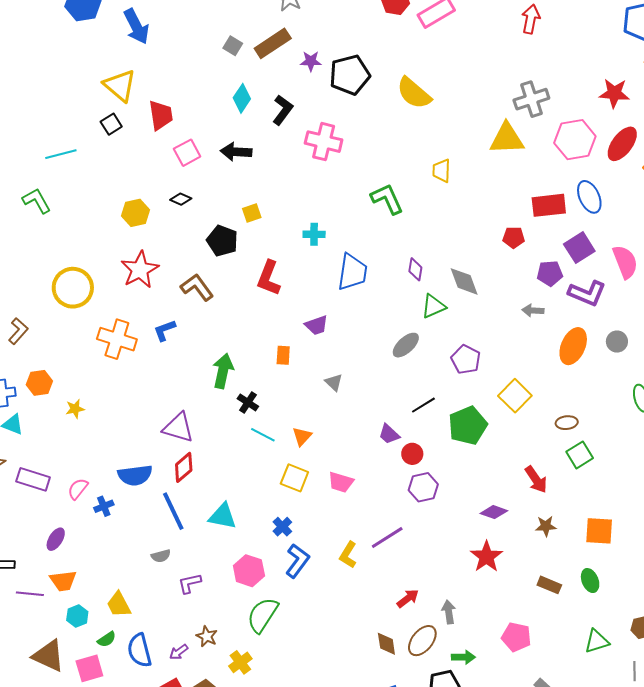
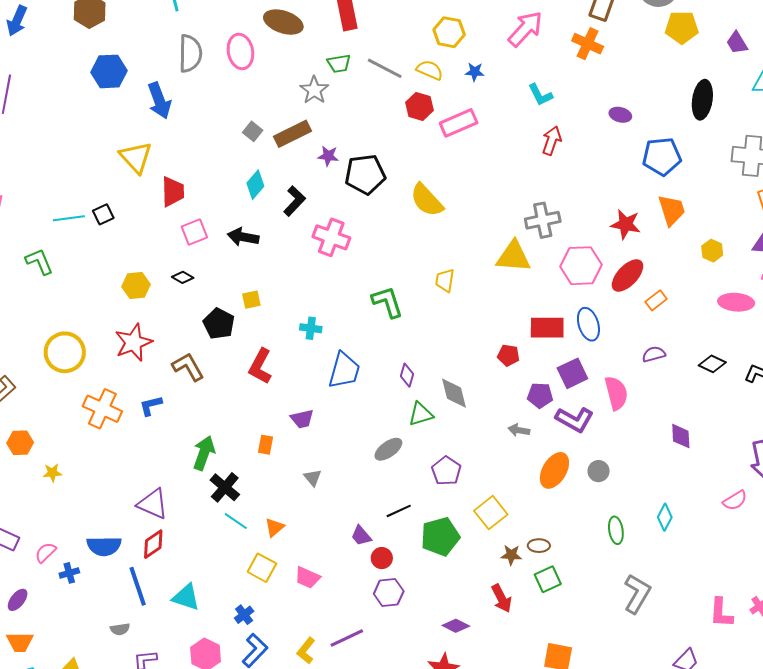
black square: (111, 124) -> (103, 214), moved
black cross: (248, 402) -> (225, 487), size x1.4
brown star: (546, 526) -> (511, 555), moved

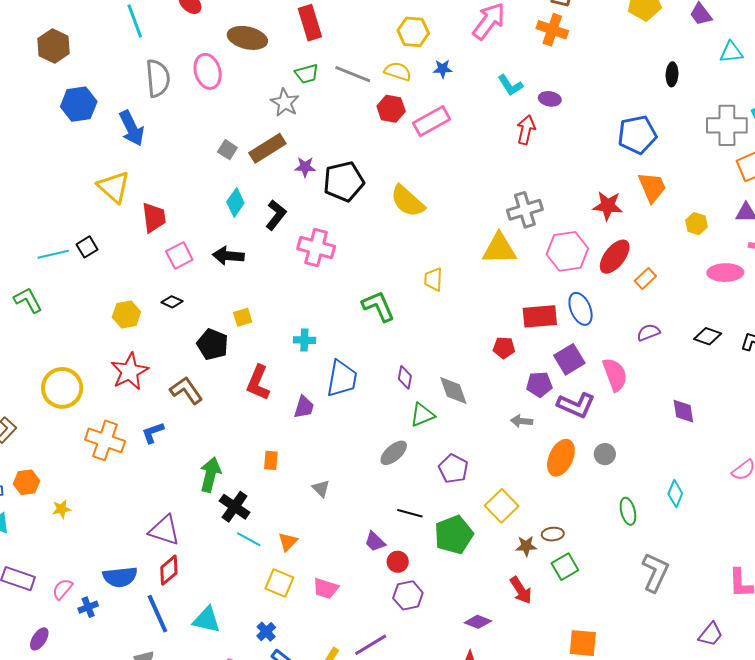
black ellipse: (702, 100) -> (672, 74), size x0.6
purple ellipse: (620, 115) -> (550, 99), moved
purple trapezoid: (302, 419) -> (304, 407), moved, turned -55
black line: (399, 511) -> (410, 513), turned 45

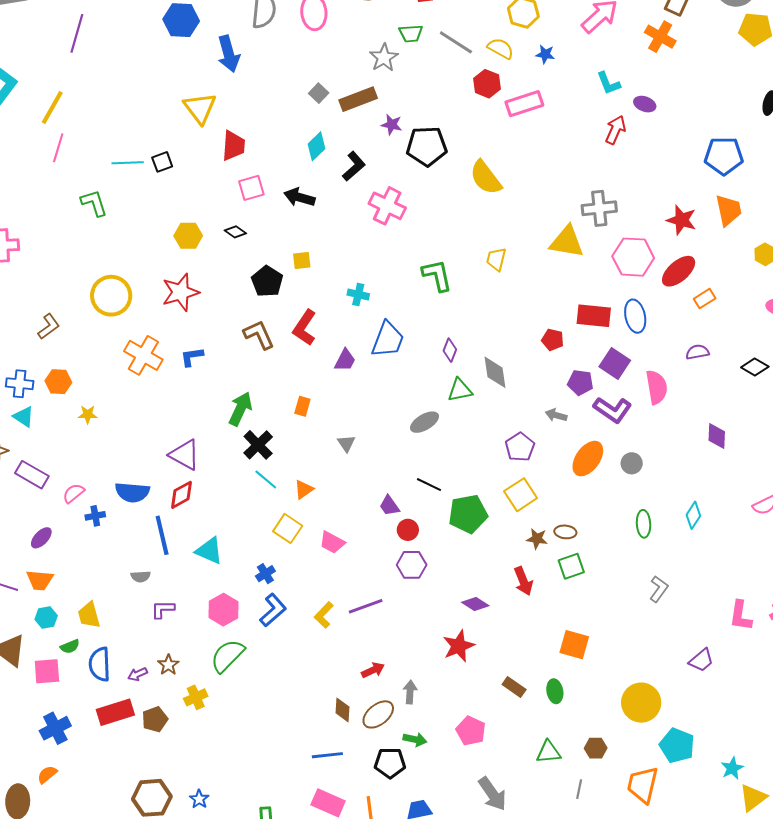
purple square: (569, 359) -> (615, 364), turned -36
brown L-shape: (186, 390) -> (259, 335), moved
purple pentagon: (453, 469) -> (520, 447), moved
gray L-shape: (655, 572) -> (659, 589), size x0.7

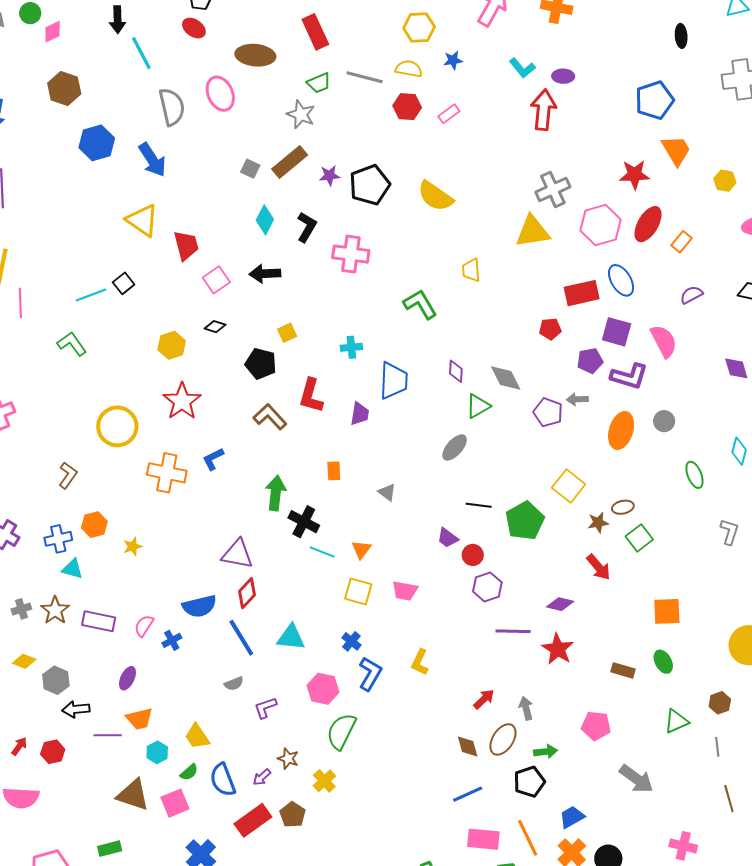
pink rectangle: (524, 104) -> (449, 114), size x0.6
red arrow: (615, 130) -> (544, 110), size x1.4
purple pentagon: (520, 447) -> (548, 412), moved
purple line: (366, 606) -> (513, 631), moved, turned 40

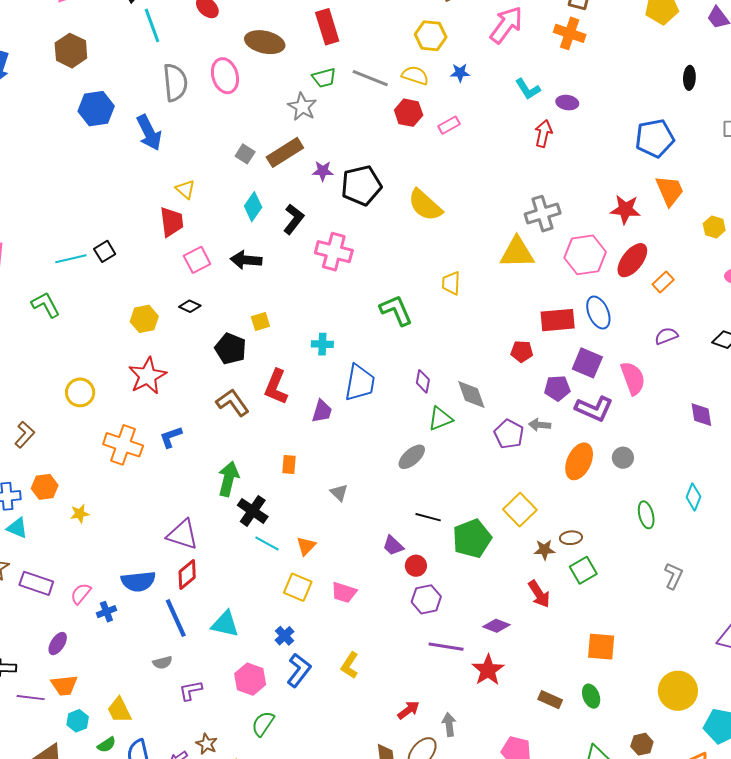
red arrow: (544, 110) -> (543, 133), size x0.7
yellow triangle: (142, 220) -> (185, 189), moved, size x0.6
yellow circle: (117, 426) -> (80, 392), size x0.7
green semicircle: (341, 731) -> (263, 724), size x0.7

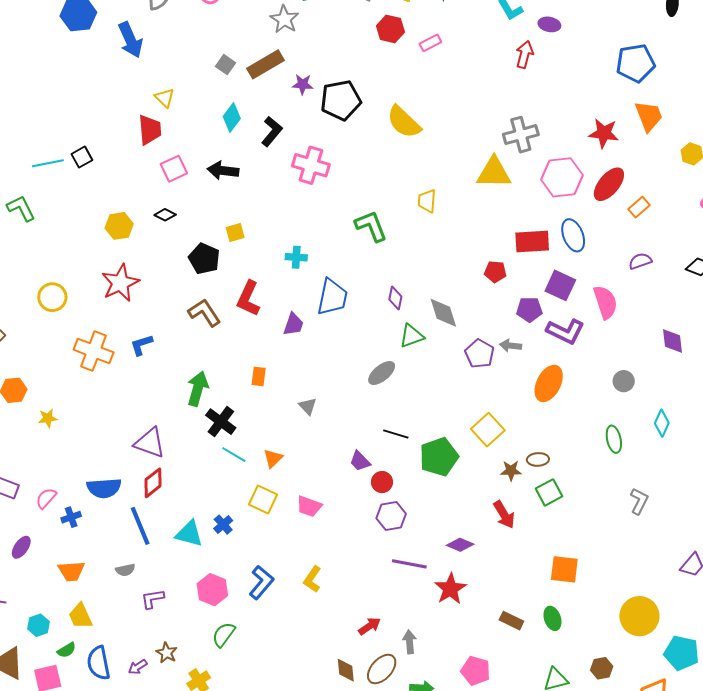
gray circle: (623, 458) -> (624, 381), moved
blue cross: (285, 636) -> (223, 525), moved
orange trapezoid: (64, 685) -> (71, 571), moved

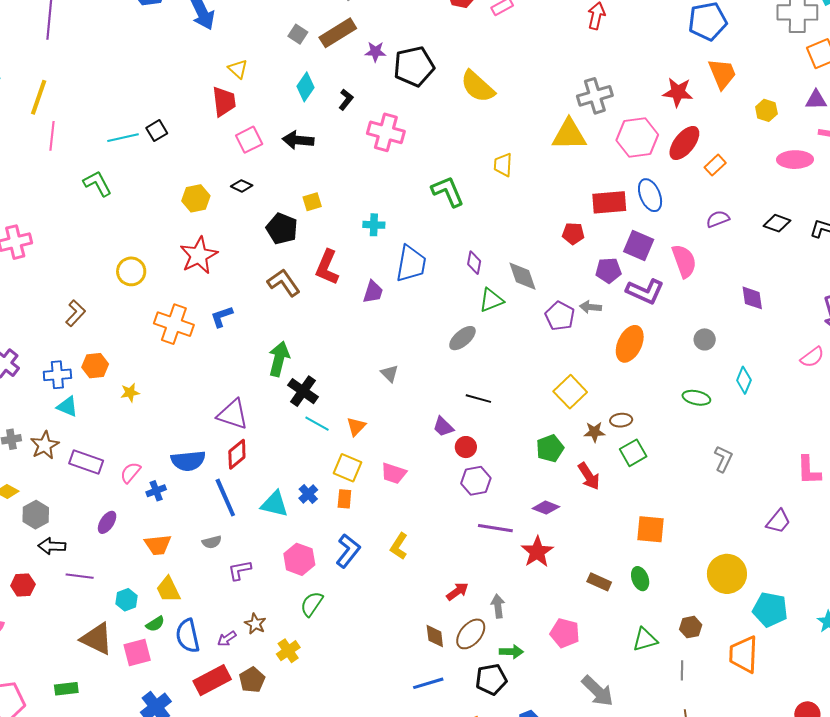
black L-shape: (272, 131) -> (346, 100), size x0.7
orange rectangle: (259, 376) -> (344, 499), moved
green ellipse: (614, 439) -> (696, 398), turned -64
green pentagon: (439, 457) -> (550, 448), moved, size x0.7

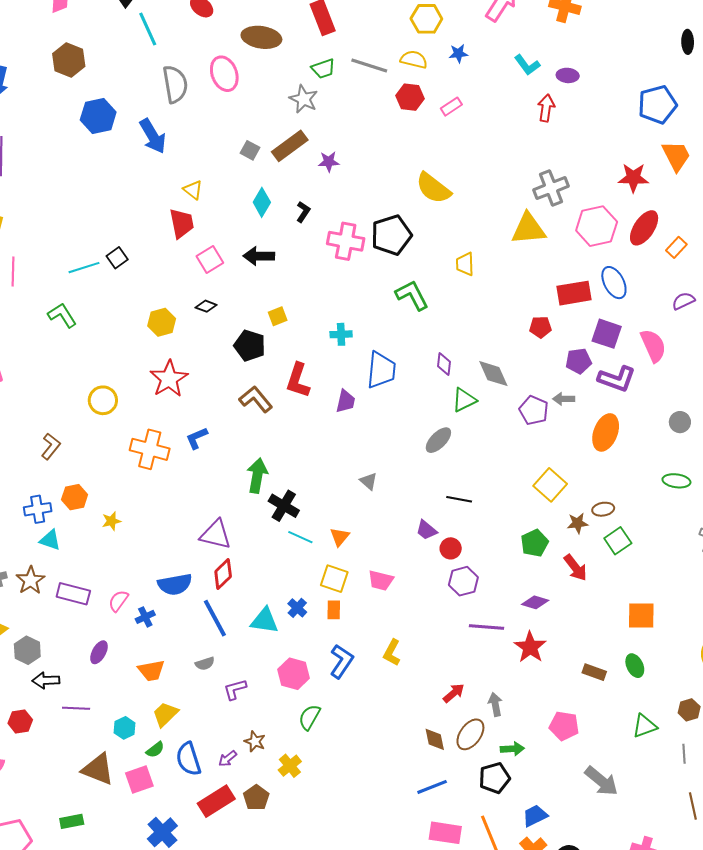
black pentagon: (414, 66) -> (391, 235), moved
yellow trapezoid: (168, 589) -> (165, 714), turned 76

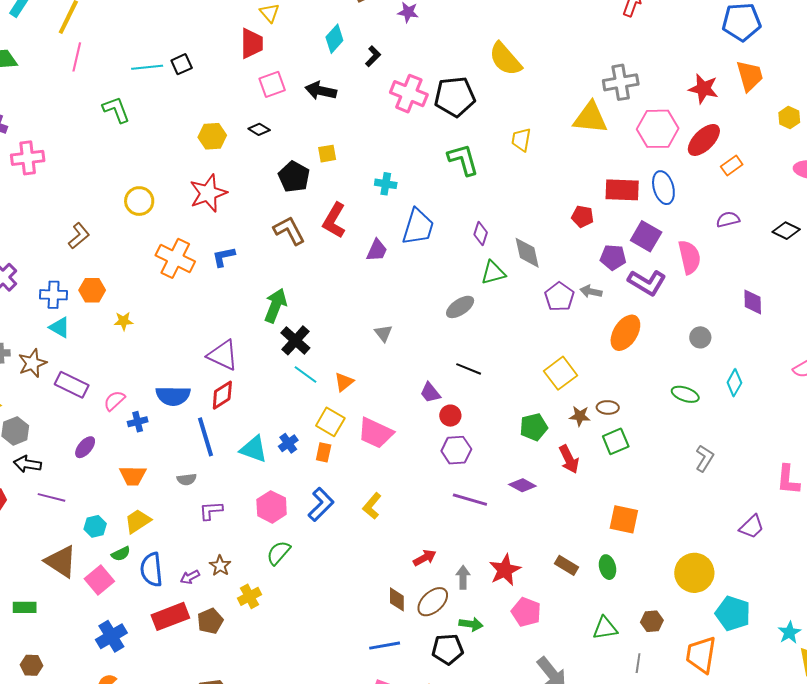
pink trapezoid: (381, 580) -> (376, 433), size x1.4
red star: (530, 647) -> (505, 570), moved
pink square: (139, 780) -> (99, 580), turned -32

